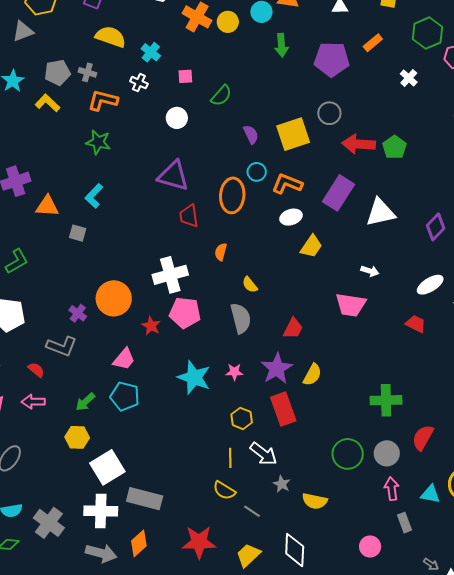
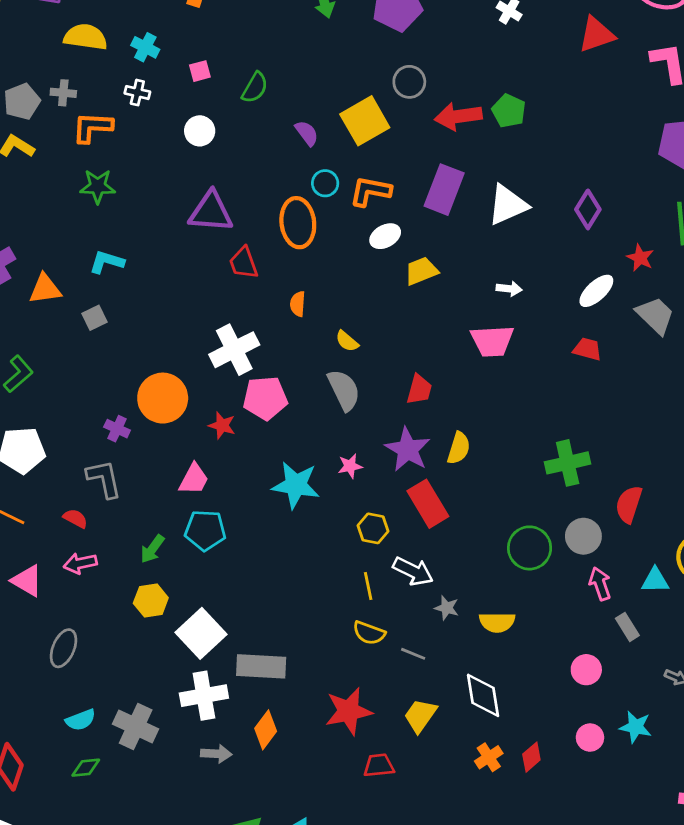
cyan L-shape: (94, 196) -> (107, 262), turned 75
gray square: (78, 233) -> (95, 318), turned -30
yellow trapezoid: (311, 246) -> (421, 271), turned -135
gray L-shape: (62, 346) -> (104, 479), turned -112
gray arrow: (101, 553) -> (216, 754), size x0.7

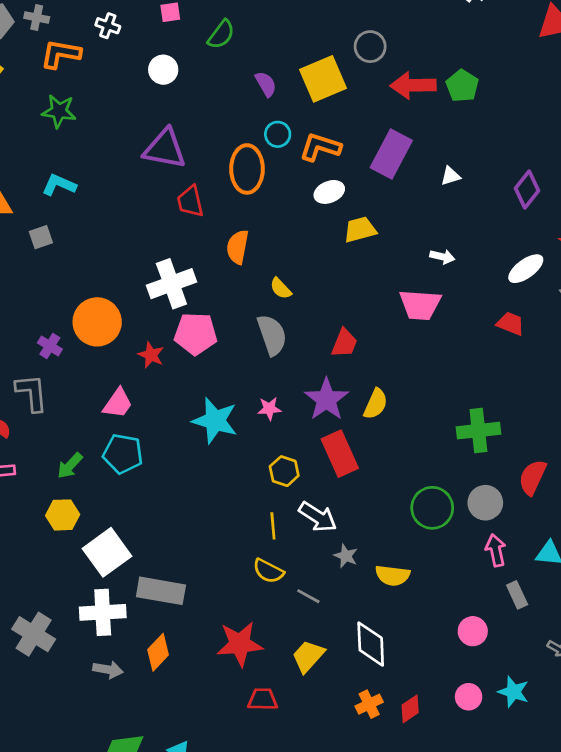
white triangle: (508, 205) -> (450, 176), size x0.5
orange semicircle: (298, 304) -> (238, 247), size x1.4

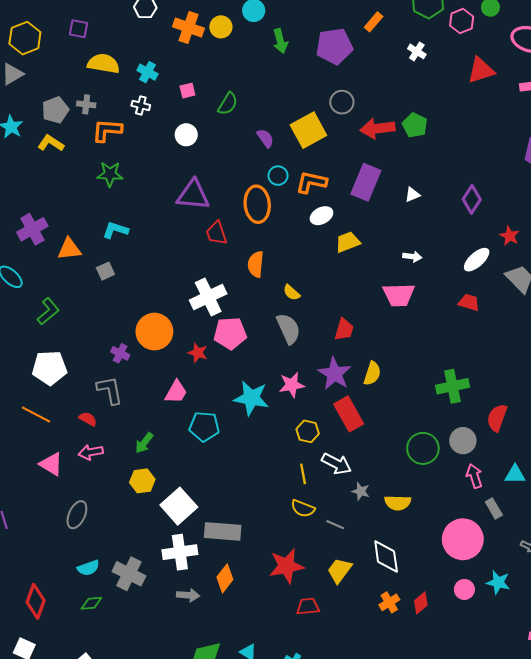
pink star: (269, 409) -> (292, 385), size x1.4
cyan pentagon: (123, 454) -> (204, 427), moved
pink circle: (473, 631) -> (463, 539), size x1.8

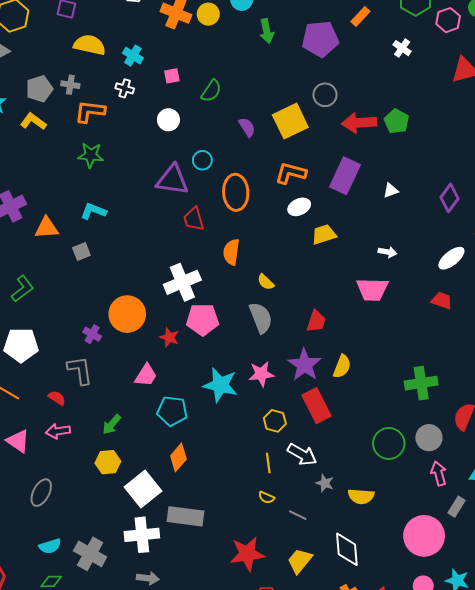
cyan circle: (278, 176) -> (202, 160), moved
yellow semicircle: (303, 508) -> (266, 497), size x0.7
gray rectangle: (494, 508) -> (456, 507), turned 60
orange diamond: (225, 578) -> (178, 457), moved

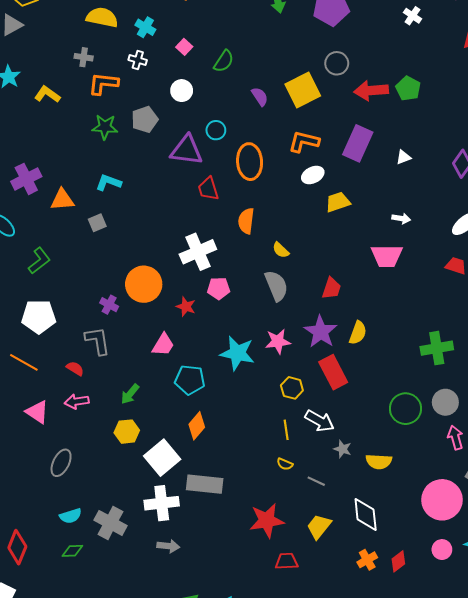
pink square: (172, 76) -> (184, 47), turned -35
gray pentagon: (39, 89) -> (145, 119), moved
pink pentagon: (203, 319) -> (219, 288), size x0.7

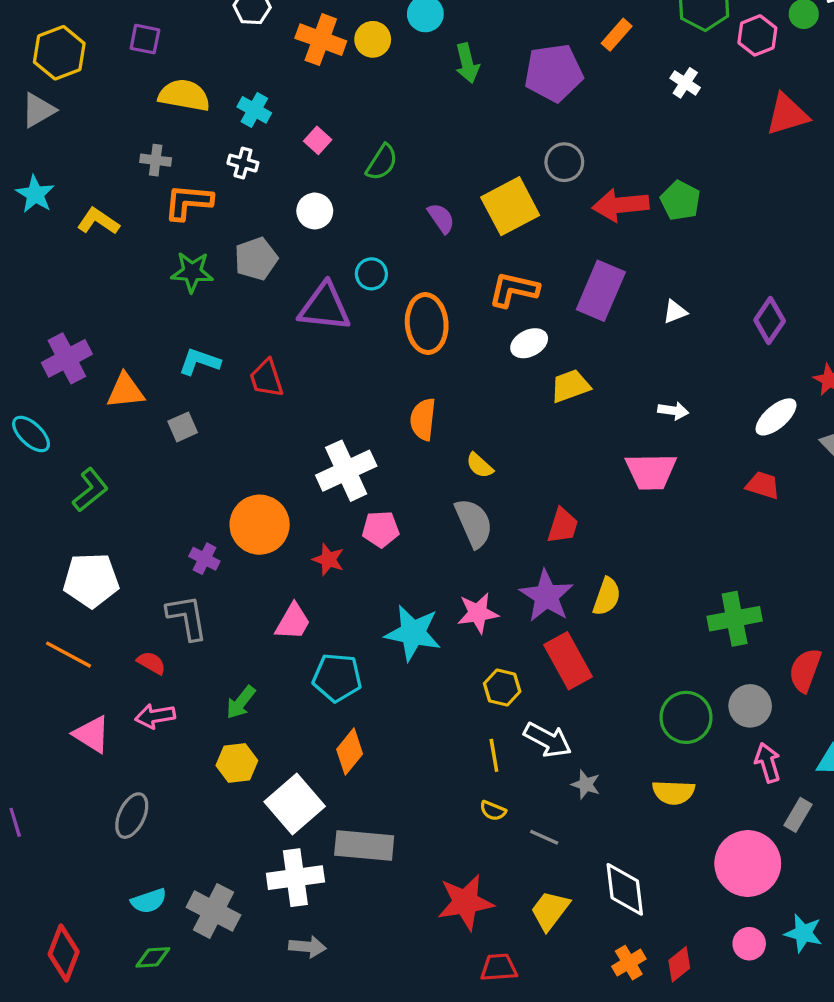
red trapezoid: (208, 189) -> (266, 378), moved
yellow semicircle: (379, 462) -> (674, 792), moved

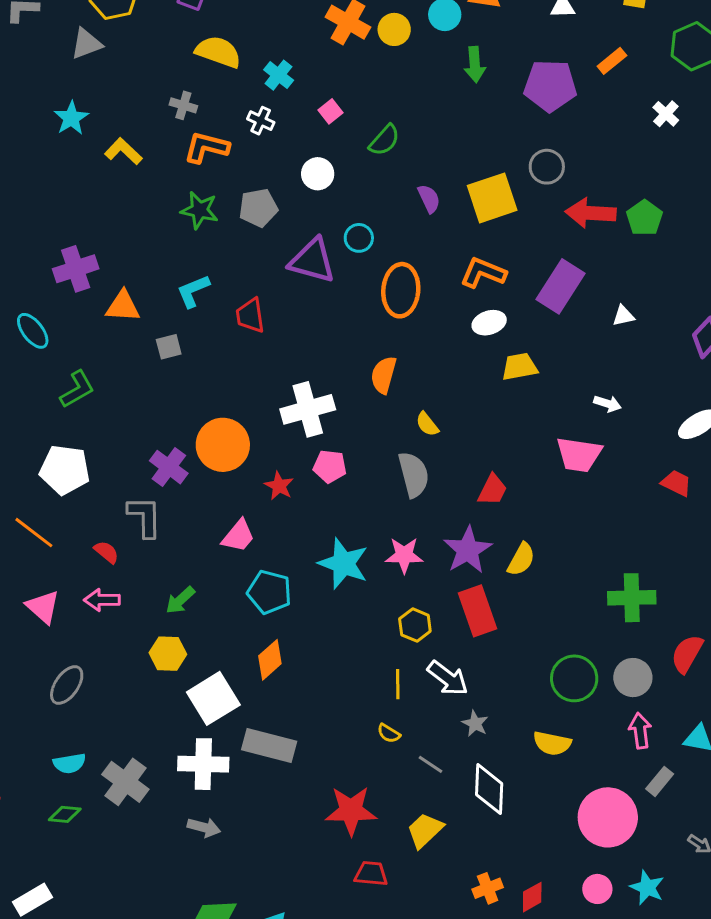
cyan L-shape: (199, 362) -> (193, 291), turned -51
purple cross: (204, 559) -> (169, 467), size x1.4
white diamond: (625, 889) -> (489, 789), moved

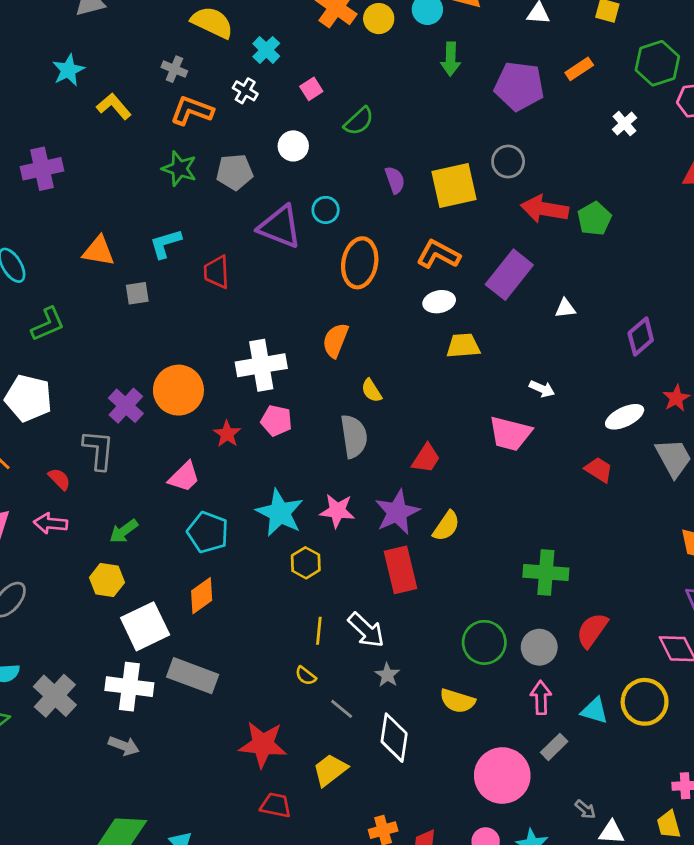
purple cross: (76, 269) -> (42, 169), moved
yellow hexagon: (415, 625) -> (306, 563), moved

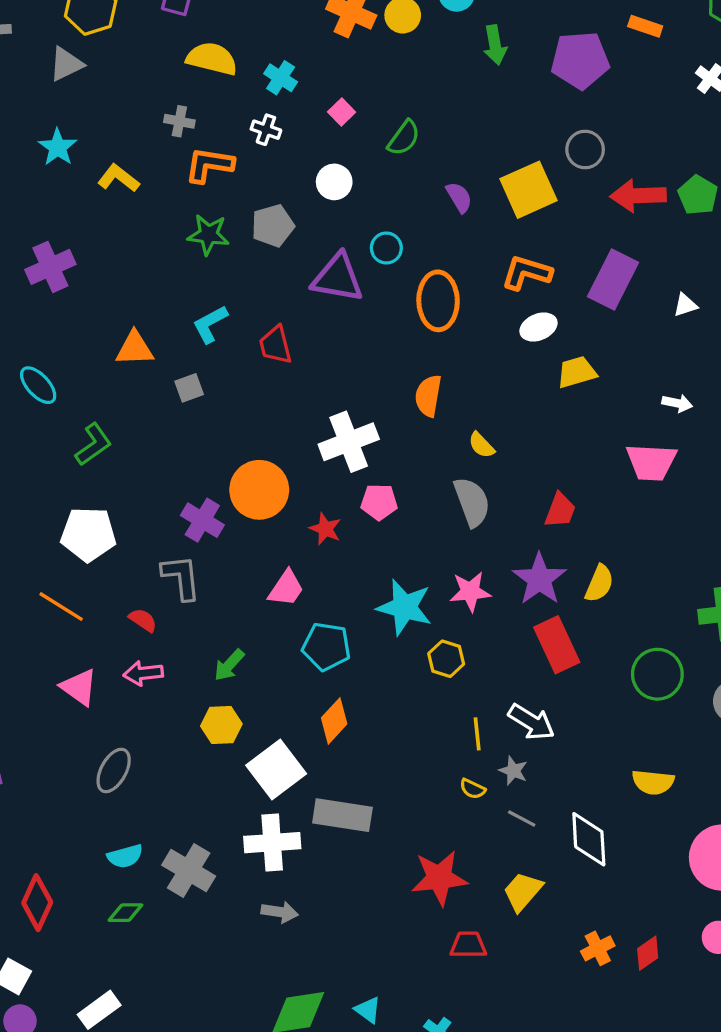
orange rectangle: (579, 69) -> (645, 26), turned 64
green circle: (484, 642) -> (657, 674), moved
gray star: (387, 675) -> (513, 771), moved

